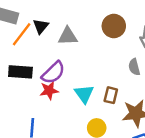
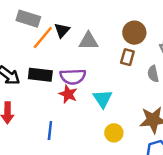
purple semicircle: (53, 73) -> (73, 77), turned 40
red star: (49, 90) -> (68, 94), turned 30
brown rectangle: (111, 95) -> (127, 57), moved

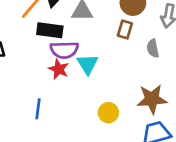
black rectangle: (40, 75) -> (50, 30), moved
cyan triangle: (103, 99) -> (88, 64), moved

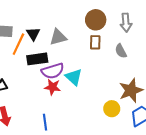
yellow circle: (108, 113) -> (112, 109), moved

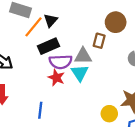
gray triangle: (58, 37) -> (83, 56), moved
brown rectangle: (95, 42) -> (99, 41), moved
black rectangle: (37, 59) -> (48, 46), turned -30

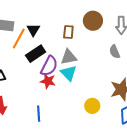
brown rectangle: (99, 41) -> (68, 32), moved
purple semicircle: (61, 62) -> (49, 66), turned -50
yellow circle: (109, 114) -> (92, 106), moved

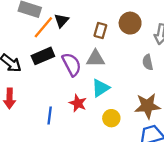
black rectangle: (36, 54) -> (43, 56), moved
purple semicircle: (49, 66) -> (72, 64), turned -65
cyan triangle: (69, 73) -> (101, 88), moved, turned 30
red star: (48, 81) -> (78, 103), moved

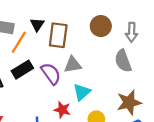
black triangle: (62, 21) -> (37, 25), moved
brown rectangle: (100, 30) -> (58, 35), moved, size x1.6
gray semicircle: (148, 62) -> (123, 61), size x1.5

